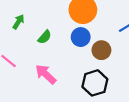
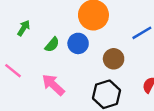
blue circle: (81, 37) -> (78, 43), moved

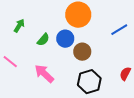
brown circle: (114, 59) -> (82, 52), moved

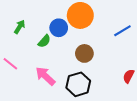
blue circle: (65, 39) -> (59, 28), moved
black hexagon: (89, 82) -> (78, 84), moved

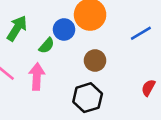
green arrow: (20, 27) -> (17, 28), size x1.5
pink arrow: (45, 76) -> (37, 77), moved, turned 50

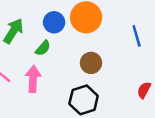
blue circle: (64, 29) -> (54, 22), moved
blue line: (141, 33) -> (137, 36), turned -75

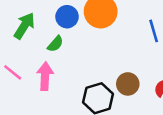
brown circle: (91, 63) -> (128, 84), moved

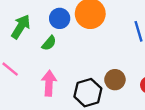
pink arrow: (45, 76) -> (49, 83), moved

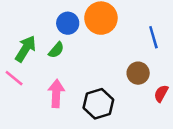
green arrow: (21, 27) -> (26, 49), moved
brown circle: (115, 80) -> (138, 73), moved

